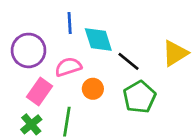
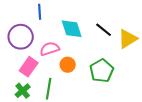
blue line: (70, 23) -> (40, 12), moved
black line: (128, 61) -> (104, 30), moved

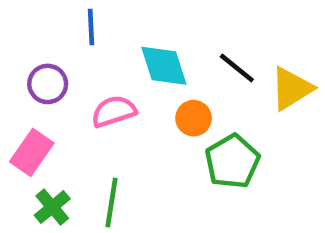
purple circle: (21, 37) -> (48, 84), size x0.7
orange circle: (68, 65) -> (194, 118), moved
pink rectangle: (29, 67) -> (32, 152), moved

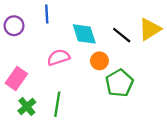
purple circle: (48, 84) -> (14, 26), moved
yellow triangle: (292, 89) -> (150, 29), moved

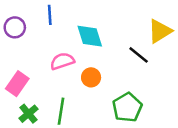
black line: (122, 35) -> (139, 55), moved
orange circle: (99, 61) -> (91, 77), moved
green pentagon: (119, 83) -> (127, 107), moved

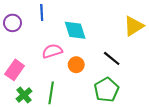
black line: (139, 55) -> (112, 58), moved

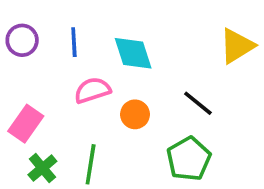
blue line: (42, 12) -> (74, 42), moved

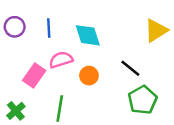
pink rectangle: (26, 124) -> (34, 76), moved
green pentagon: (189, 159) -> (143, 100), moved
green cross: (42, 168) -> (16, 111), moved

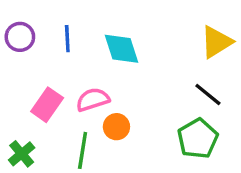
pink semicircle: (61, 60) -> (93, 100), moved
black line: (130, 68) -> (208, 94), moved
orange circle: (89, 76) -> (116, 127), moved

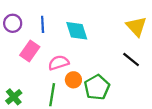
yellow triangle: (216, 42) -> (136, 26), turned -40
pink rectangle: (47, 105) -> (30, 51), moved
green pentagon: (198, 139) -> (97, 87), moved

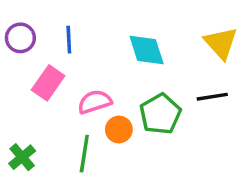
cyan diamond: (77, 31) -> (147, 50), moved
black line: (131, 60) -> (212, 97), turned -48
green pentagon: (97, 87) -> (160, 114), moved

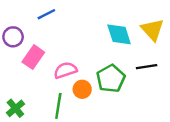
purple circle: (20, 38) -> (13, 37), moved
blue line: (69, 40) -> (46, 14), moved, turned 66
cyan diamond: (147, 50) -> (119, 34), moved

